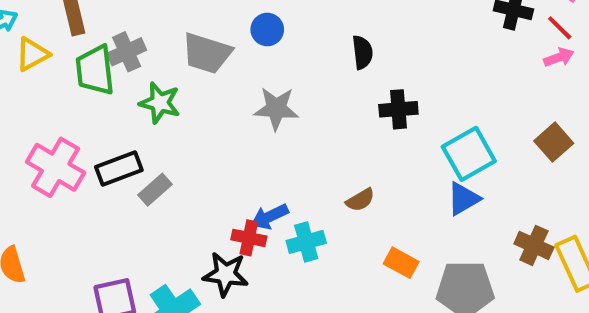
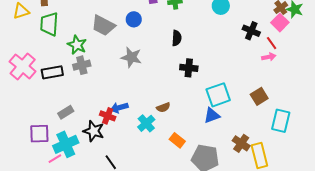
gray cross: (127, 52) -> (82, 65), moved
gray rectangle: (155, 190) -> (66, 112), moved
cyan cross: (306, 242) -> (146, 123), moved, turned -36

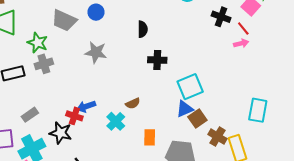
brown square: (259, 96) -> (197, 118), moved
orange rectangle: (177, 140) -> (150, 137), turned 56

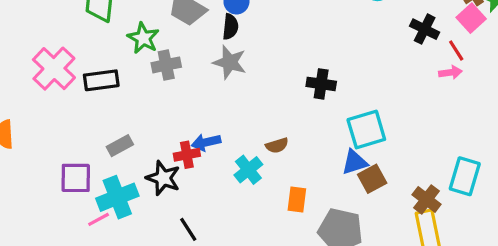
black semicircle: (143, 29) -> (230, 27), moved
gray cross: (44, 64) -> (166, 65), moved
red cross: (74, 116) -> (187, 155), turned -35
brown cross: (217, 137) -> (427, 199), moved

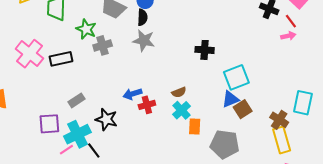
red cross: (187, 155) -> (147, 105), moved
cyan cross: (248, 170) -> (181, 110), moved
black line: (188, 229) -> (94, 151), moved

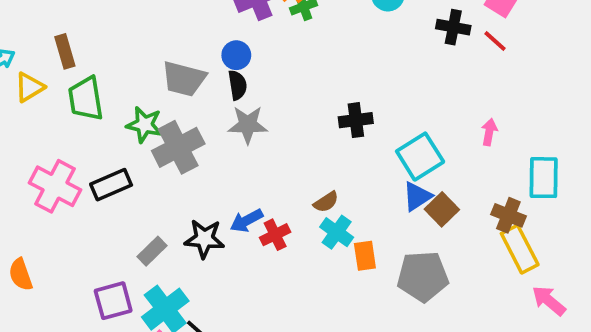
pink arrow: (288, 36) -> (489, 132), moved, turned -56
gray cross: (103, 45) -> (178, 147), size x1.5
black star: (106, 119) -> (204, 239), moved

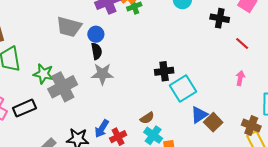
red line: (495, 41) -> (242, 43), moved
gray trapezoid: (184, 79) -> (69, 27), moved
cyan square: (420, 157) -> (183, 89), moved
blue arrow: (247, 221) -> (102, 129), turned -30

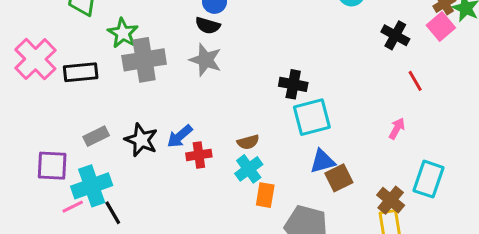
black semicircle: (97, 51) -> (208, 25), turned 98

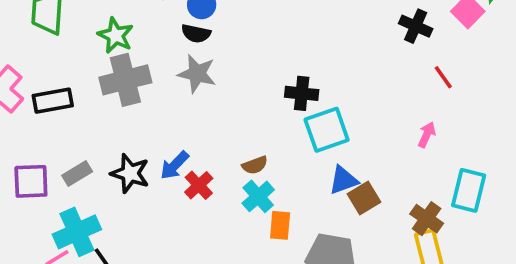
green star: (123, 33) -> (116, 35), moved
red cross: (199, 155) -> (199, 185), turned -30
purple square: (52, 166) -> (31, 181), moved

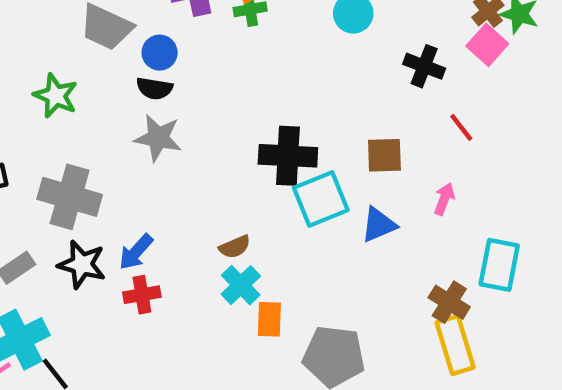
gray cross: (125, 80) -> (70, 197), moved, turned 33
black cross: (302, 93) -> (288, 156), size x1.4
blue triangle: (343, 180) -> (379, 225), moved
red cross: (199, 185) -> (142, 295), moved, turned 36
brown square: (364, 198) -> (384, 155), moved, turned 32

